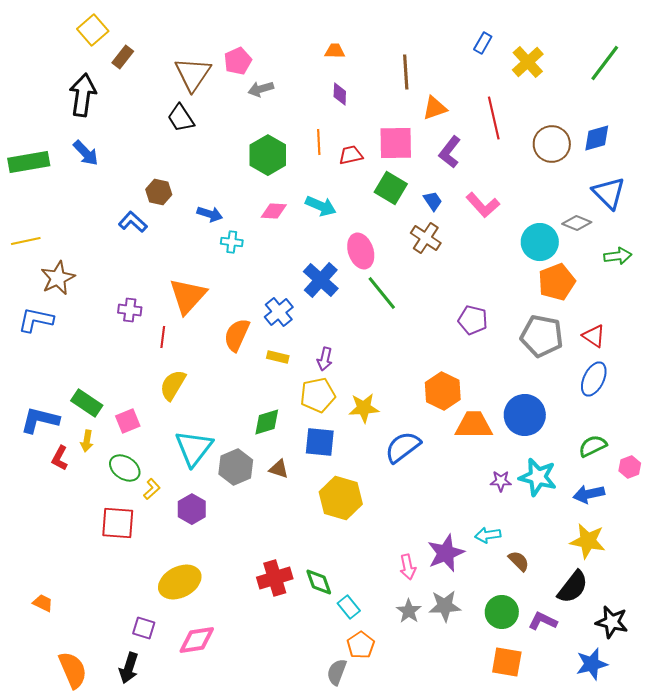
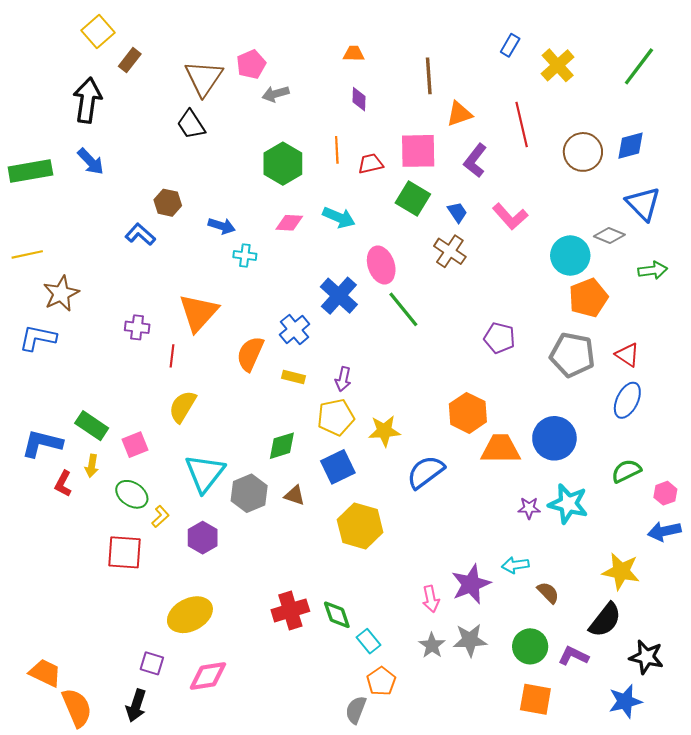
blue square: (320, 442) -> (338, 467), turned -32
blue arrow: (589, 494) -> (664, 531), moved
orange trapezoid: (43, 603) -> (45, 673), moved, size x1.5

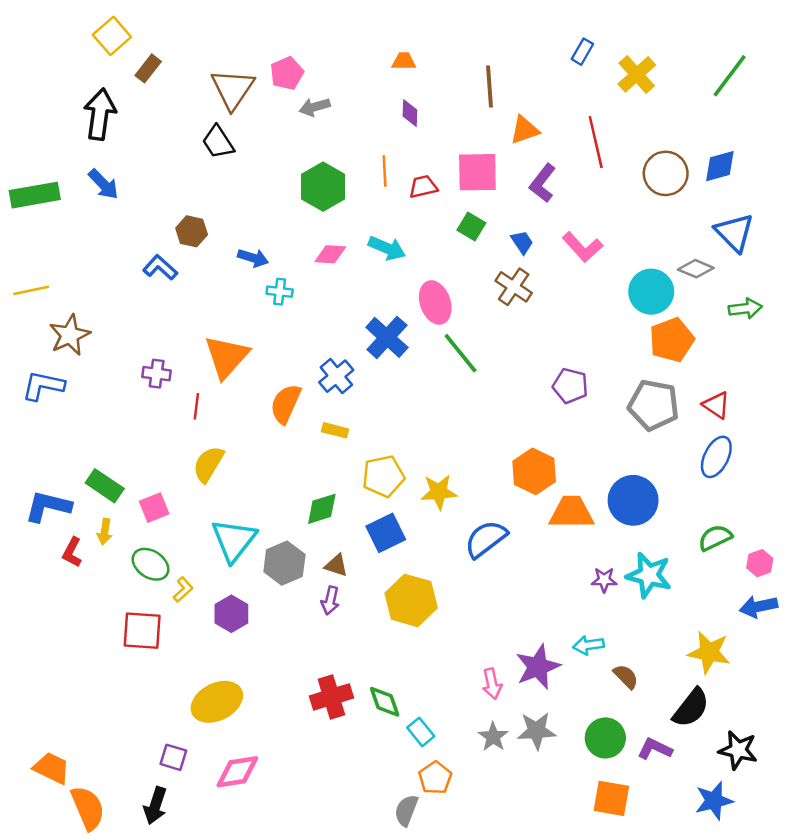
green square: (413, 198) -> (471, 226), size x0.7
purple arrow: (343, 379) -> (330, 600), moved

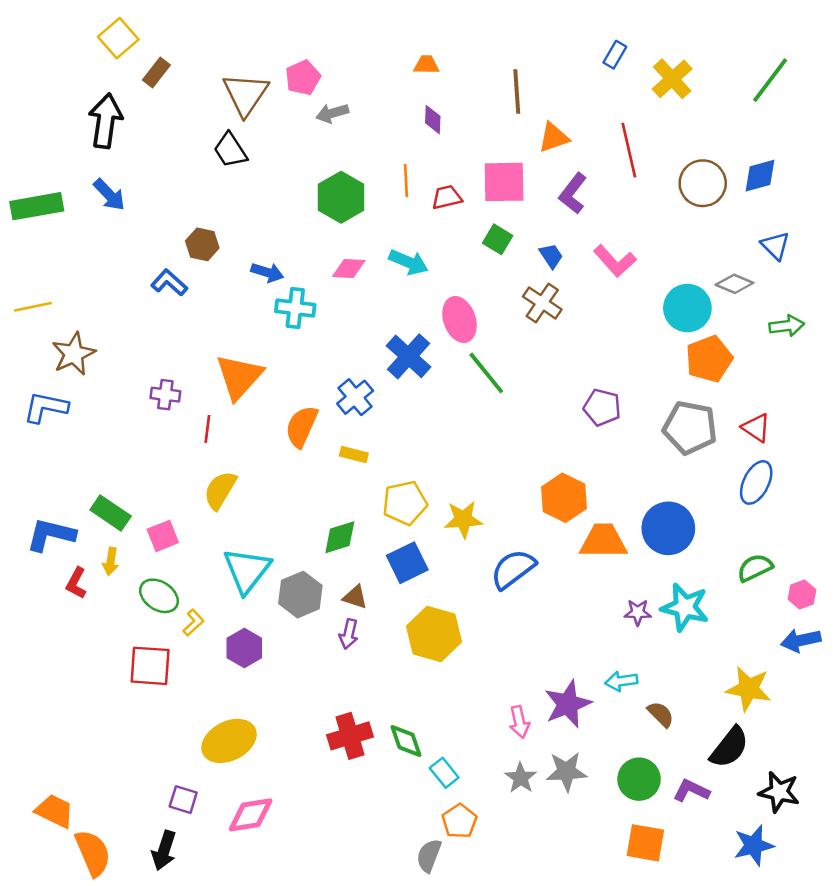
blue triangle: (734, 233) -> (775, 246), size x0.7
cyan cross: (280, 292) -> (295, 308), size x1.4

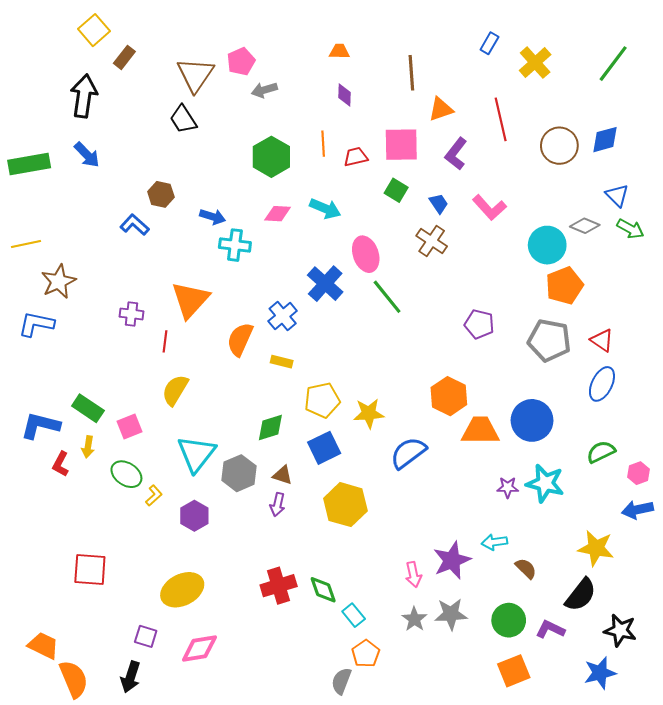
green arrow: (787, 326) -> (630, 229), moved, turned 36
red square: (150, 666) -> (90, 569), moved
orange square: (645, 843) -> (514, 671), turned -32

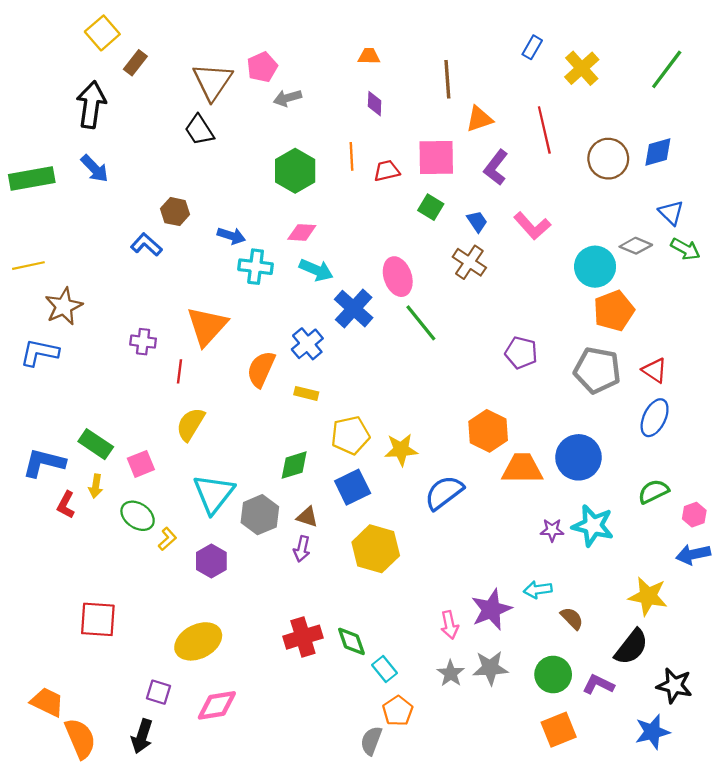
cyan arrow: (325, 209) -> (316, 270), moved

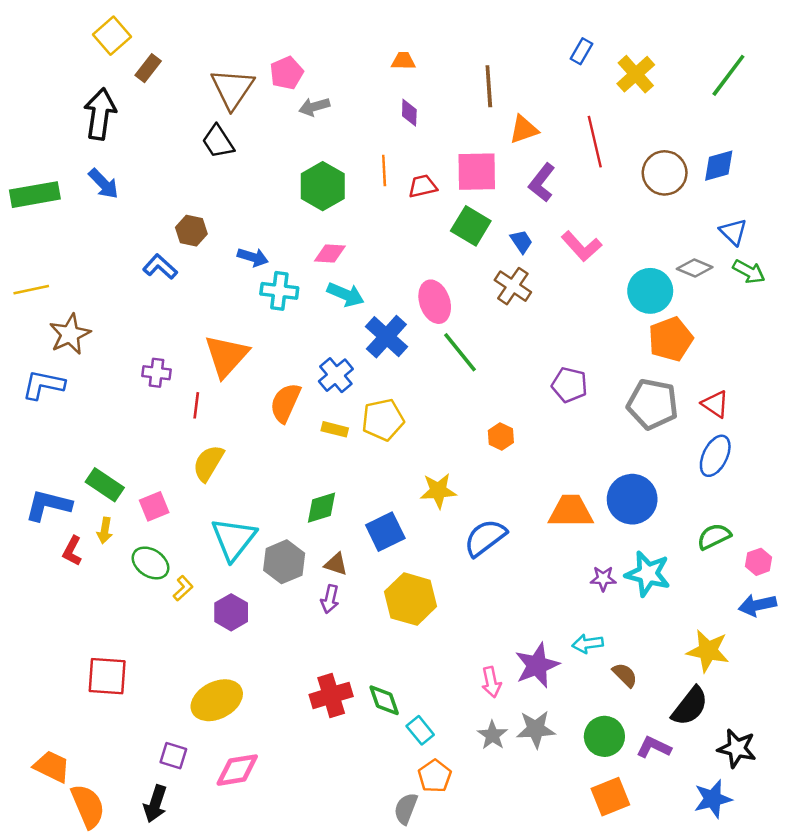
green square: (431, 207) -> (471, 226), size x1.4
orange hexagon: (488, 431) -> (501, 437), moved, size x0.6
yellow pentagon: (350, 435) -> (383, 420), moved

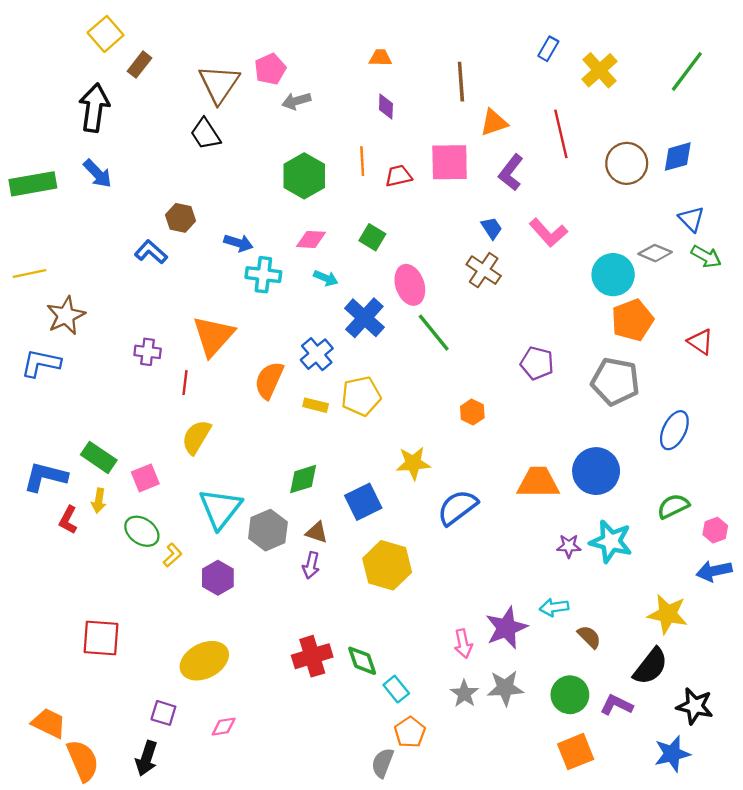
green square: (471, 226) -> (372, 237), moved, size x0.7
cyan arrow: (346, 294) -> (326, 278), size x0.7
red triangle: (715, 404) -> (700, 342), moved
pink diamond: (237, 770) -> (224, 727), size x0.6

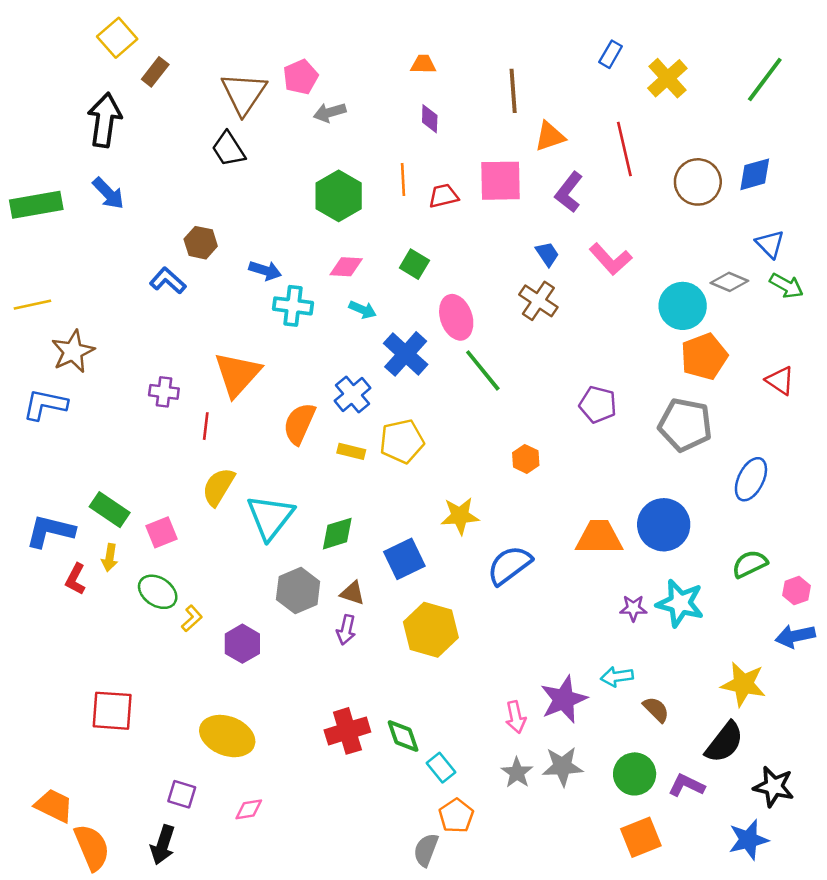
cyan triangle: (220, 509) -> (270, 517), moved
yellow ellipse: (204, 661) -> (227, 736), turned 48

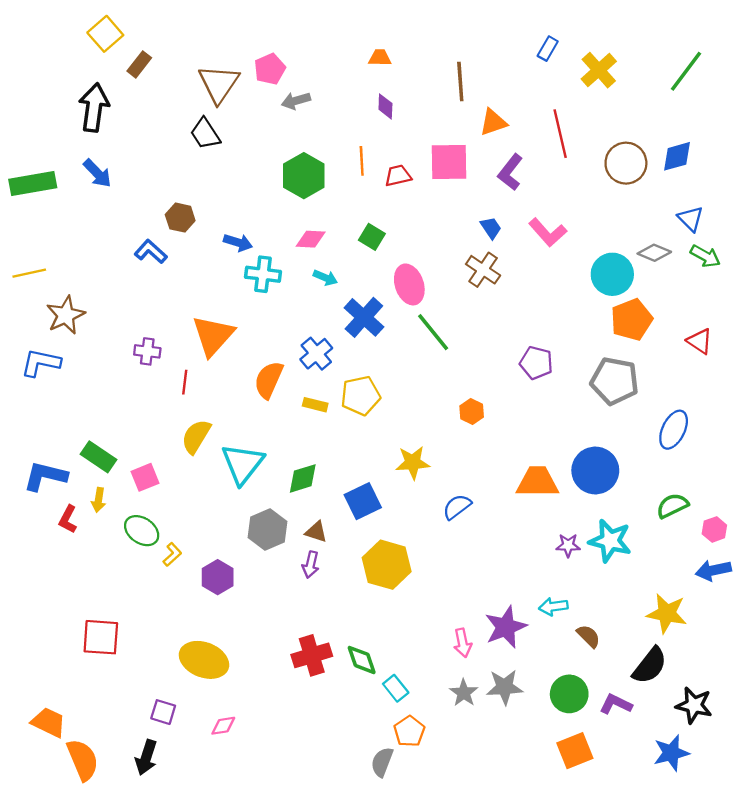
blue semicircle: (509, 565) -> (457, 507), size x0.7

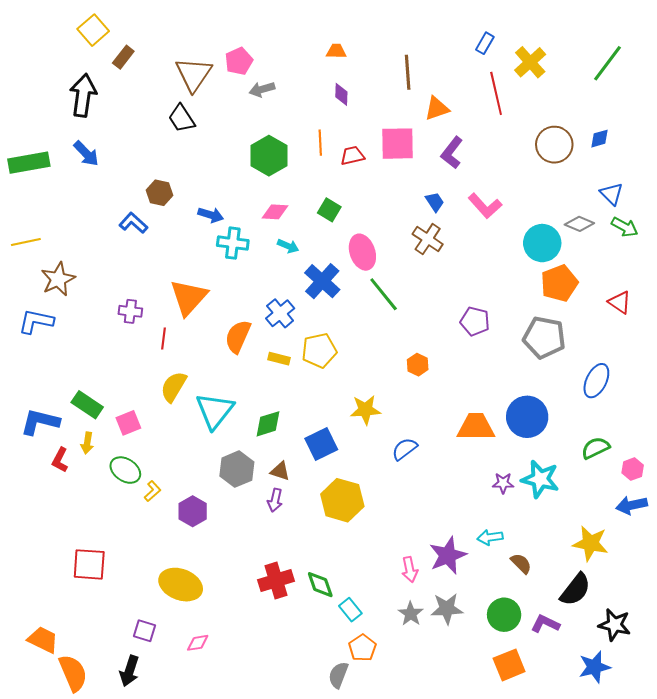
red line: (560, 134) -> (496, 93), moved
blue diamond: (677, 156) -> (599, 139), size x0.7

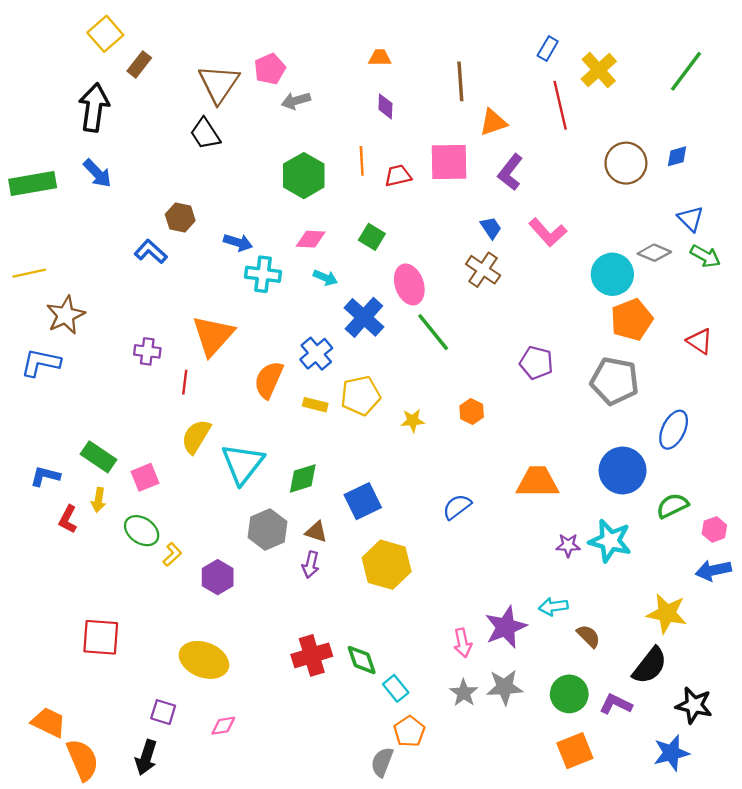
yellow star: (365, 410) -> (413, 421), moved, size x0.7
blue circle: (527, 417) -> (623, 470), moved
blue L-shape: (40, 422) -> (45, 476), size x0.7

